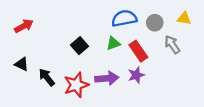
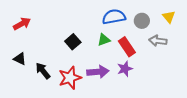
yellow triangle: (184, 18) -> (169, 17), turned 40
gray arrow: (172, 45) -> (158, 41), turned -48

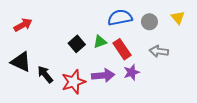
green triangle: (104, 40) -> (100, 42), moved
gray arrow: (158, 41) -> (159, 51), moved
red rectangle: (127, 47) -> (122, 49), moved
black triangle: (20, 59) -> (21, 62), size x1.5

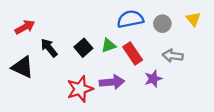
purple star: (132, 72) -> (153, 79), moved
black arrow: (45, 74) -> (49, 48), moved

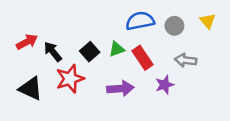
red arrow: (25, 27) -> (27, 42), moved
black triangle: (23, 67) -> (31, 88), moved
red star: (80, 89) -> (70, 79), moved

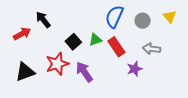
blue semicircle: (140, 21) -> (114, 17), turned -55
black arrow: (53, 52) -> (43, 20), moved
black triangle: (31, 88) -> (25, 72), turned -45
purple arrow: (120, 88) -> (84, 72), moved, turned -120

